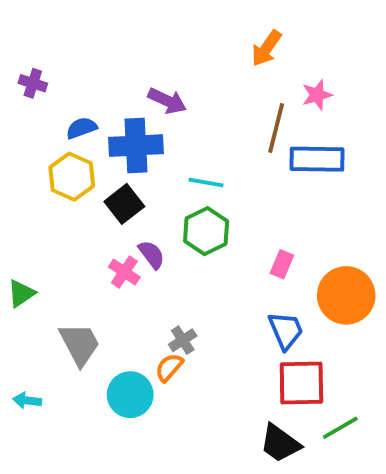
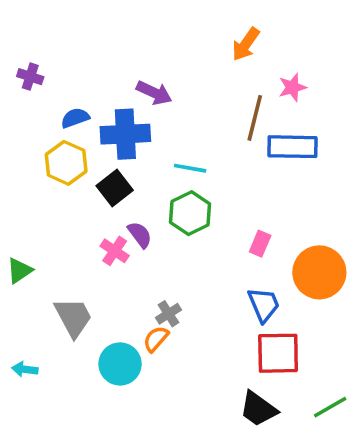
green line: (340, 428) -> (330, 407), moved

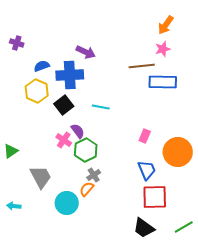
orange arrow: (246, 44) -> (166, 25), moved
brown line: (255, 118) -> (142, 66), turned 70
cyan line: (190, 168) -> (101, 107), moved
green hexagon: (190, 213) -> (86, 150), moved

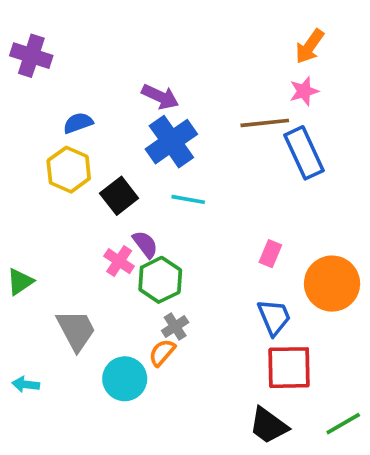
purple cross: (17, 43) -> (31, 56), moved, size x1.5
blue cross: (70, 75) -> (171, 142), moved, turned -32
blue rectangle: (163, 82) -> (304, 153), turned 64

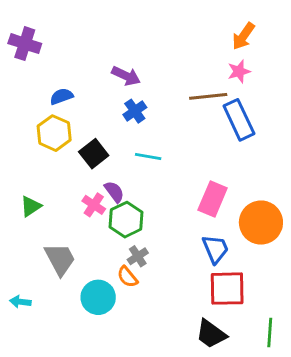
blue cross: (171, 142) -> (135, 111), size x0.6
pink rectangle: (270, 254) -> (213, 199), size x1.6
green triangle: (20, 282) -> (31, 206), moved
orange semicircle: (162, 353) -> (127, 277), turned -80
green line: (343, 424) -> (270, 333), turned -56

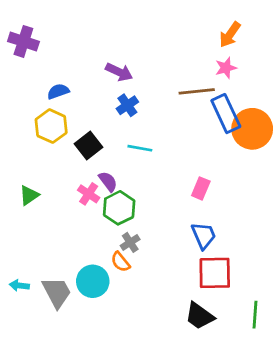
pink rectangle: (213, 199) -> (201, 188), size x0.7
orange circle: (261, 223) -> (252, 129), moved
gray trapezoid: (60, 259) -> (57, 292), moved

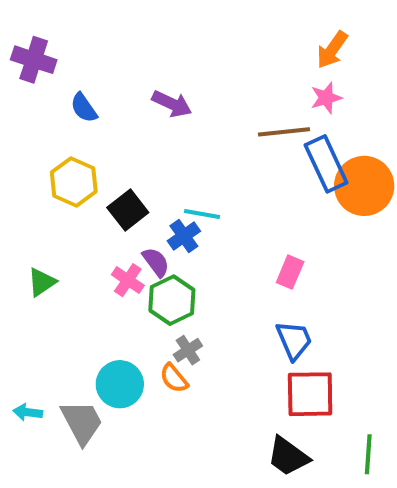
blue semicircle: (58, 91) -> (84, 108), moved, turned -105
blue cross: (127, 105) -> (184, 236), moved
cyan circle: (93, 281) -> (120, 384), moved

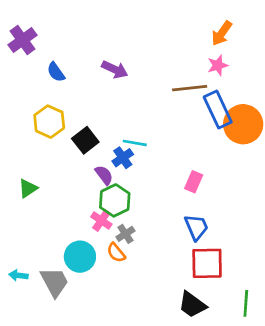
purple cross: (34, 60) -> (22, 40), turned 36
pink cross: (128, 280) -> (101, 221), moved

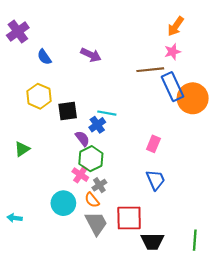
black square: (85, 140) -> (68, 111), turned 30
red square: (207, 263) -> (129, 218), moved
gray trapezoid: (55, 282) -> (96, 223), moved
black trapezoid: (192, 305) -> (152, 241), turned -35

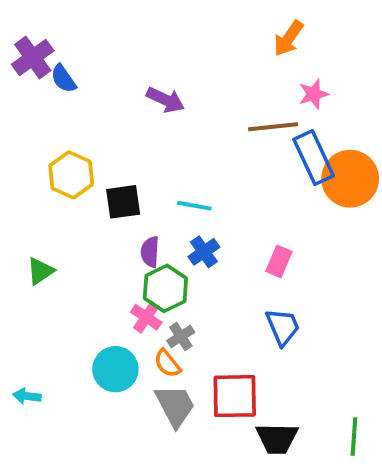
orange arrow: (176, 26) -> (289, 38), moved
blue semicircle: (44, 57) -> (63, 79), moved
blue cross: (97, 125) -> (204, 252), moved
purple semicircle: (82, 139) -> (150, 252), turned -140

